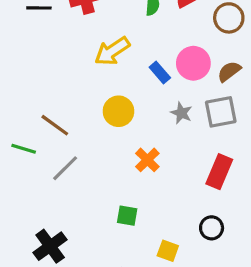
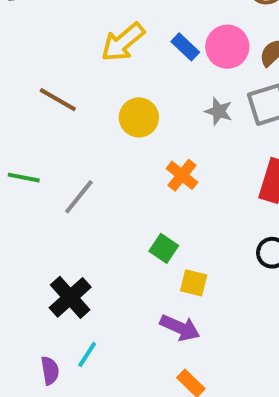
blue rectangle: (160, 72) -> (185, 47), moved
brown line: (55, 125) -> (58, 100), moved
green square: (127, 216) -> (164, 248), turned 30
yellow square: (168, 251) -> (194, 283), moved

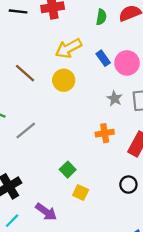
yellow circle: (139, 117) -> (64, 80), moved
orange cross: (182, 175) -> (105, 133), moved, turned 30
purple arrow: (180, 328) -> (46, 212), moved

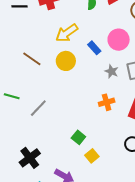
blue rectangle: (103, 58) -> (94, 48), moved
yellow square: (81, 192) -> (92, 156), turned 32

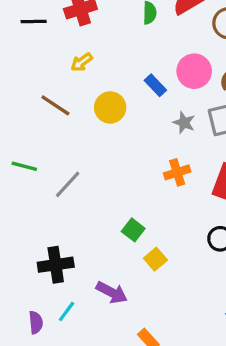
yellow arrow: (67, 33) -> (82, 62), moved, size x0.6
black cross: (30, 158) -> (56, 265), turned 30

